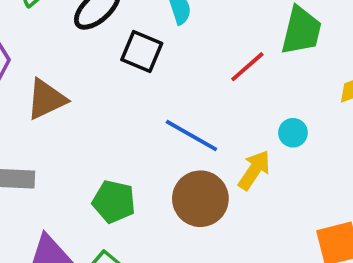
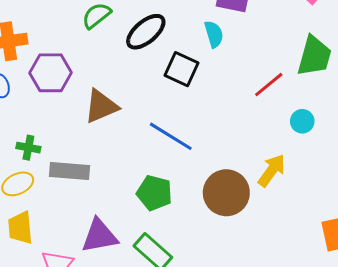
cyan circle: (293, 133) -> (302, 121), moved
blue line: (191, 136) -> (171, 136), moved

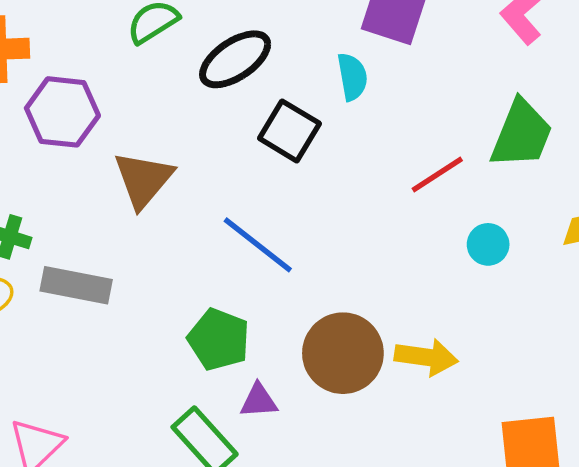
brown triangle: (101, 106) -> (143, 180), turned -33
yellow arrow: (272, 170) -> (426, 357), moved, turned 56
purple triangle: (99, 236) -> (259, 401), moved, size x0.6

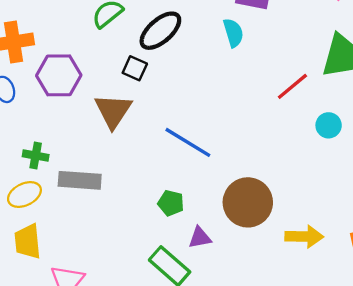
black square: (289, 131) -> (135, 68), moved, size x0.7
green pentagon: (219, 339) -> (171, 203), size x0.7
yellow arrow: (426, 357) -> (304, 237), moved

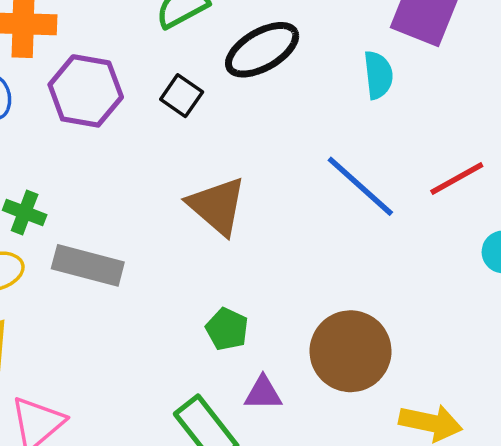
black square: (135, 68) -> (182, 96), moved
brown triangle: (113, 111) -> (217, 206), moved, turned -33
blue line: (188, 142) -> (360, 186), moved

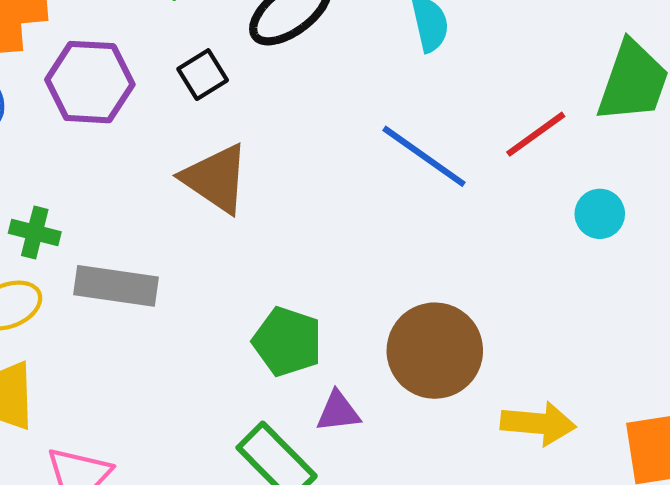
black square: (182, 96) -> (203, 75), turned 30
brown triangle: (217, 206) -> (216, 179), moved
green pentagon: (227, 329) -> (287, 342), size x1.4

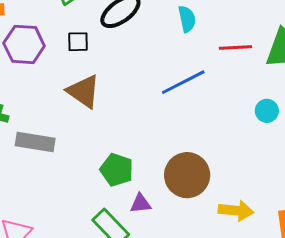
black square: (203, 75) -> (78, 42), turned 30
red line: (536, 134) -> (235, 47), moved, turned 32
blue line: (424, 156) -> (183, 82), turned -63

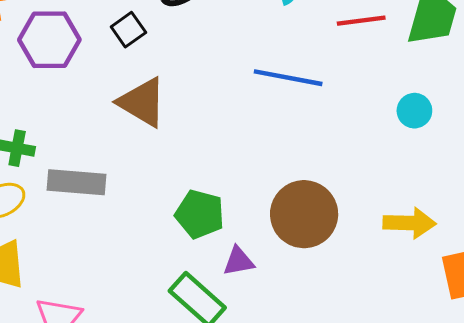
black square: (78, 42) -> (128, 30), turned -30
blue line: (183, 82) -> (288, 78), turned 42
yellow arrow: (236, 211) -> (409, 223), moved

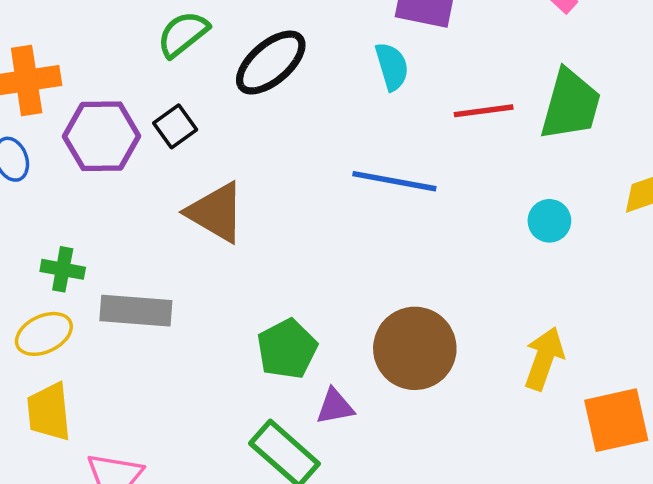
black square: (128, 30) -> (175, 126), moved
green pentagon: (200, 214) -> (287, 349), turned 30
yellow arrow: (409, 223) -> (544, 359), turned -72

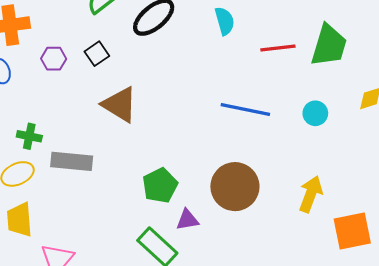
purple hexagon: (102, 136) -> (54, 59), size x0.6
blue line: (394, 181) -> (245, 109), moved

